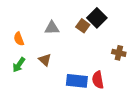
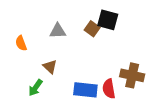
black square: (97, 18) -> (108, 20), turned -30
brown cross: (119, 53) -> (132, 75), moved, size x1.5
green arrow: (19, 65) -> (35, 88), moved

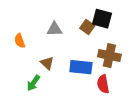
brown cross: (132, 75) -> (109, 56), moved
blue rectangle: (85, 90) -> (81, 67), moved

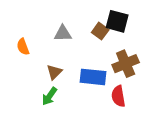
brown cross: (109, 56) -> (126, 64), turned -35
brown triangle: (47, 63) -> (54, 72), turned 32
green arrow: (33, 83) -> (49, 96), moved

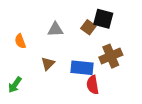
green arrow: (49, 96) -> (15, 85), moved
red semicircle: (118, 96) -> (93, 85), moved

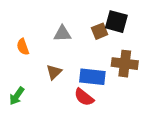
brown square: (88, 27) -> (100, 31), turned 32
brown cross: (111, 56) -> (125, 64), turned 30
red semicircle: (93, 85) -> (84, 97), moved, turned -42

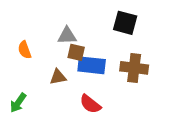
brown square: (100, 31) -> (76, 52), moved, turned 35
brown triangle: (54, 72) -> (58, 77), turned 35
blue rectangle: (92, 77) -> (92, 65), moved

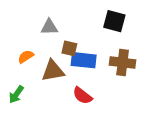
gray triangle: (67, 36) -> (49, 27), moved
orange semicircle: (25, 50) -> (26, 57), moved, turned 77
brown triangle: (58, 77) -> (53, 71), size x1.5

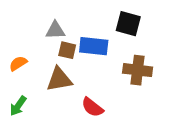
brown square: (69, 48) -> (67, 50), moved
orange semicircle: (26, 57) -> (18, 63), moved
blue rectangle: (84, 60) -> (94, 46), moved

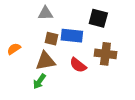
gray triangle: (55, 30) -> (45, 13), moved
green arrow: (18, 106) -> (39, 81), moved
red semicircle: (92, 107) -> (78, 65), moved

